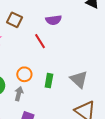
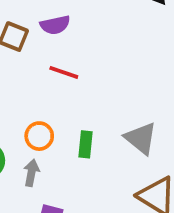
purple semicircle: (54, 20) -> (55, 25), moved
red line: (40, 41) -> (64, 72), turned -35

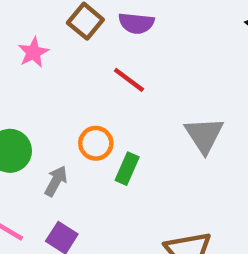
orange circle: (39, 136) -> (96, 143), moved
gray triangle: (141, 138) -> (204, 135), moved

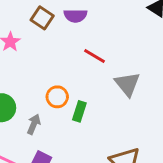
red line: (129, 80) -> (95, 56), moved

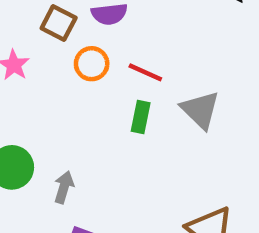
orange circle: (57, 97) -> (92, 64), moved
green rectangle: (79, 111) -> (141, 117), moved

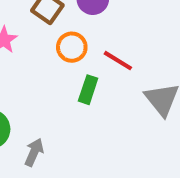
green rectangle: (141, 117) -> (88, 90), moved

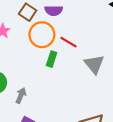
orange circle: (72, 47) -> (42, 35), size x1.5

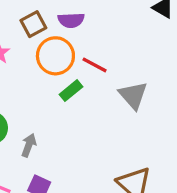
brown square: (28, 12) -> (33, 24), turned 30
green rectangle: (52, 59) -> (71, 91), turned 35

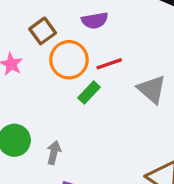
purple semicircle: (71, 20) -> (95, 20), moved
red line: (95, 65) -> (109, 64), turned -40

